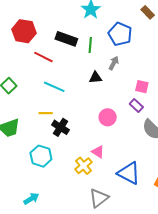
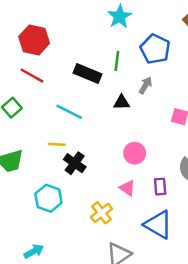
black rectangle: (66, 39) -> (88, 74), moved
red line: (43, 57) -> (32, 76), moved
purple rectangle: (136, 106) -> (160, 187), moved, turned 40
pink triangle: (98, 152) -> (127, 188), moved

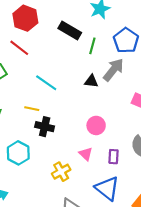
black rectangle: (88, 74) -> (70, 31), moved
gray arrow: (145, 85) -> (113, 70), size x1.6
black cross: (75, 163) -> (45, 127), turned -30

